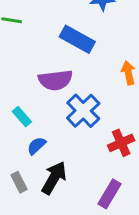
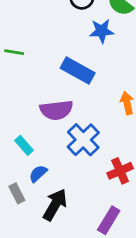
gray rectangle: (19, 182) -> (17, 193), moved

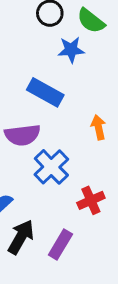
purple rectangle: (109, 220) -> (60, 245), moved

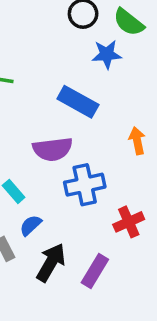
blue cross: (51, 167) -> (85, 185), turned 32

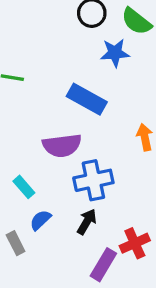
red cross: (129, 222) -> (135, 243), moved
black arrow: (51, 263) -> (87, 222), moved, size x0.7

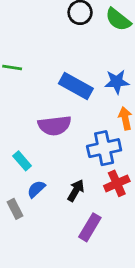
blue star: (115, 53) -> (117, 82), moved
blue cross: (93, 180) -> (104, 148), moved
red cross: (135, 243) -> (117, 183), moved

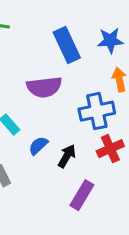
blue rectangle: (76, 86) -> (67, 45), turned 36
blue semicircle: (36, 189) -> (38, 146), moved

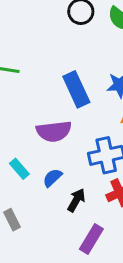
blue semicircle: (38, 146) -> (52, 178), moved

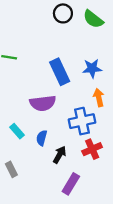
blue semicircle: (52, 178) -> (42, 138), turned -32

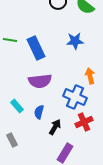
blue star: (92, 68) -> (75, 41), moved
blue rectangle: (60, 72) -> (36, 48), moved
blue cross: (82, 121) -> (75, 97), turned 35

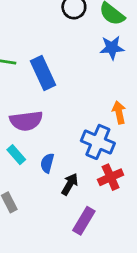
blue star: (75, 41) -> (112, 48), moved
purple semicircle: (40, 81) -> (26, 121), moved

